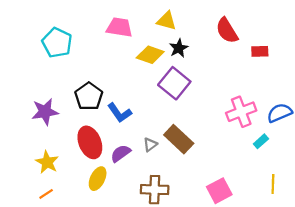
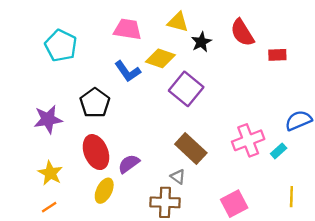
black star: (179, 48) -> (201, 42), moved
pink cross: (241, 112) -> (248, 140), moved
blue L-shape: (119, 113) -> (128, 71), moved
gray triangle: (150, 145) -> (178, 177), moved, turned -48

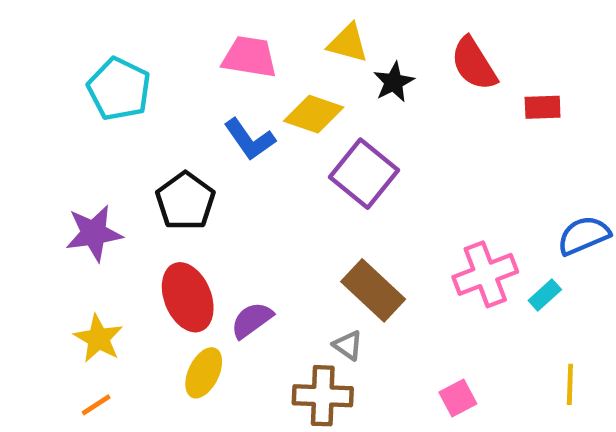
pink square: (234, 204) -> (458, 398), size x0.7

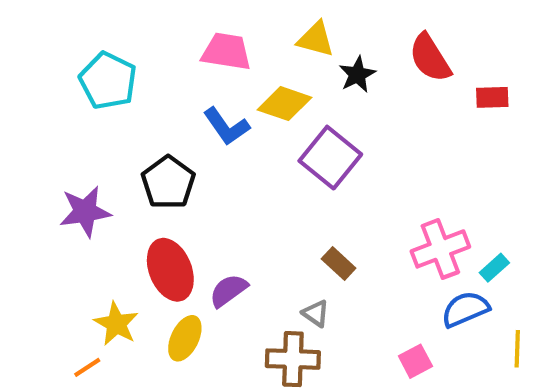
blue semicircle: (584, 235) -> (465, 309), moved
brown rectangle: (373, 290) -> (339, 264), size x0.6
yellow star: (98, 338) -> (116, 324), moved

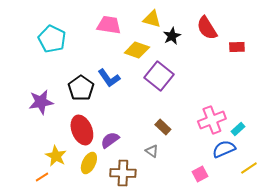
blue L-shape: (226, 126) -> (109, 78), moved
yellow line: (517, 349) -> (249, 168), turned 54
brown cross: (293, 359) -> (123, 173), moved

